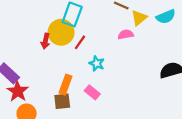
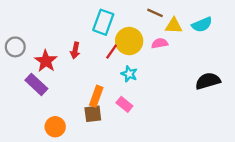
yellow triangle: (139, 18) -> (174, 26), turned 42
yellow circle: (61, 32) -> (129, 41), moved
red star: (18, 91) -> (46, 61), moved

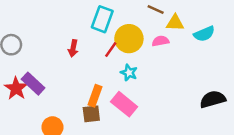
cyan semicircle: (202, 25) -> (204, 34), moved
red star: (46, 61) -> (16, 88), moved
black semicircle: (208, 81) -> (213, 99), moved
pink rectangle: (124, 104) -> (124, 104), size x1.5

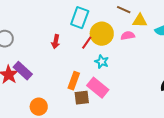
brown square: (91, 114) -> (82, 98), moved

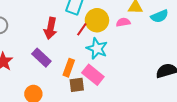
red arrow: (56, 42) -> (51, 28), size x1.5
cyan star: (102, 62) -> (97, 49), size x1.5
purple rectangle: (23, 71) -> (41, 58), moved

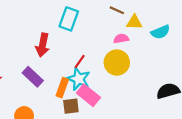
yellow circle: (97, 20) -> (117, 63), moved
red line: (82, 29) -> (80, 61), moved
cyan star: (97, 49) -> (79, 79), moved

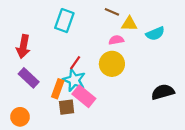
red arrow: (43, 45) -> (23, 47), moved

